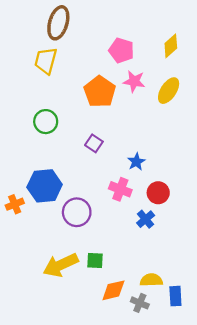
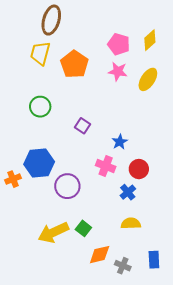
pink pentagon: (121, 50) -> (119, 44), moved
orange pentagon: (100, 92) -> (74, 64), moved
green square: (95, 260) -> (83, 228), turned 35
yellow semicircle: (151, 280) -> (131, 223), moved

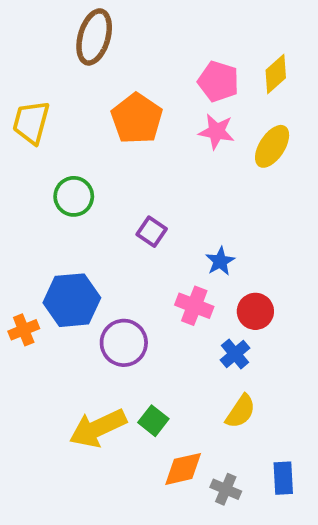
yellow trapezoid: (40, 53) -> (31, 122), moved
yellow semicircle: (131, 223) -> (241, 411), turned 126

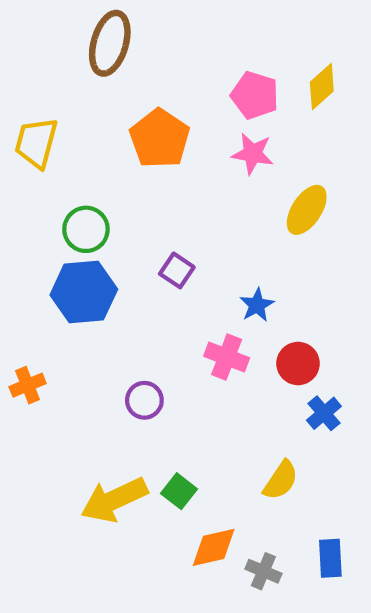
yellow ellipse: (272, 146) -> (307, 210), moved
blue hexagon: (72, 300) -> (84, 292), moved
purple circle: (124, 343) -> (144, 400), size x0.7
blue cross: (235, 354) -> (324, 413), moved

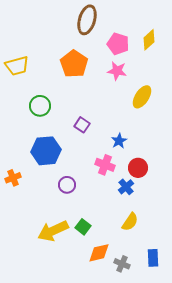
brown ellipse: (110, 43) -> (87, 20), moved
yellow trapezoid: (36, 143) -> (17, 66), turned -120
blue hexagon: (84, 292) -> (46, 151), moved
blue cross: (324, 413) -> (126, 187), moved

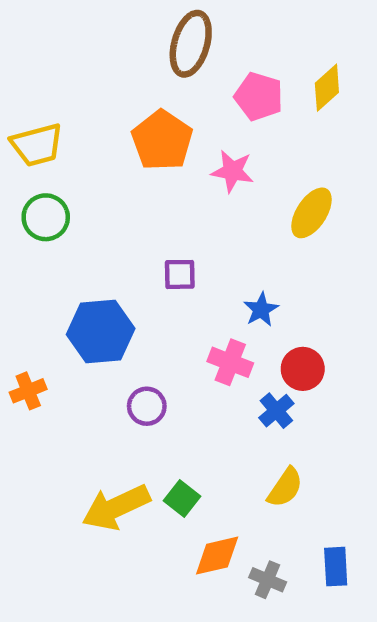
pink star: (117, 71) -> (232, 171), moved
green circle: (40, 106) -> (46, 217), moved
purple square: (82, 125) -> (180, 274), turned -35

